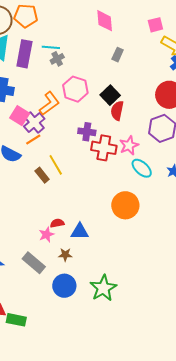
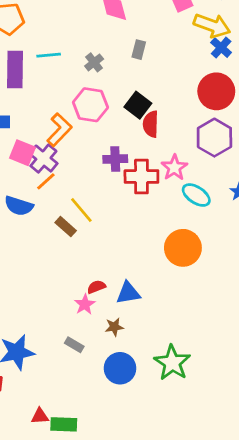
gray cross: (57, 59) -> (94, 62), moved
gray rectangle: (34, 263) -> (74, 345), size x0.6

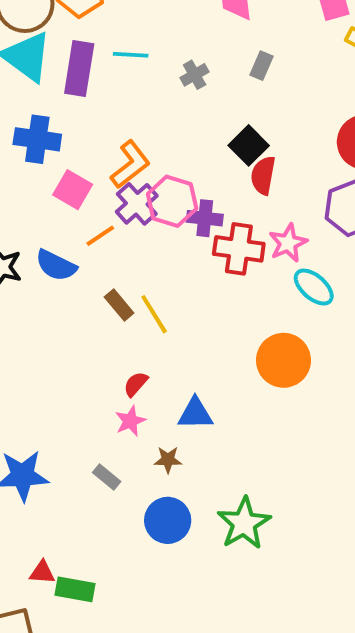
pink hexagon: (90, 105) -> (172, 201), moved
purple cross: (43, 159) -> (137, 204), moved
yellow line: (81, 210) -> (154, 314), moved
red semicircle: (96, 287) -> (136, 384), moved, turned -36

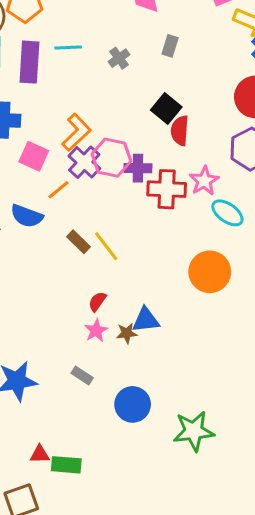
brown star: (168, 460) -> (127, 333), moved
green star: (244, 523) -> (194, 431), moved, turned 30

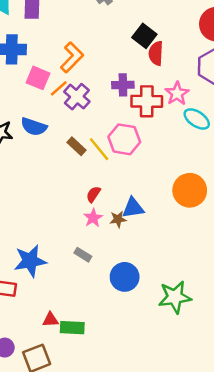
pink hexagon: (111, 158) -> (124, 139), moved
purple cross: (84, 162) -> (77, 97), moved
orange line: (59, 190) -> (59, 88), moved
orange circle: (210, 272) -> (190, 190), moved

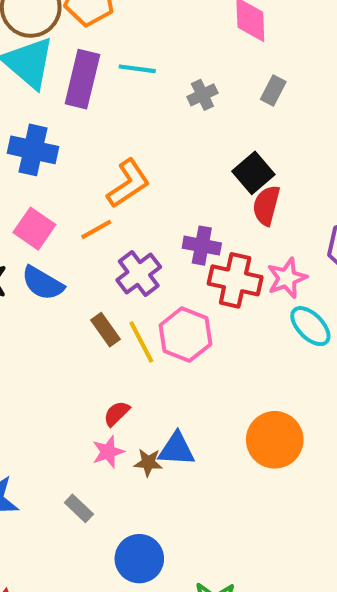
pink square: (38, 78) -> (34, 229), moved
purple cross: (77, 97) -> (139, 274), moved

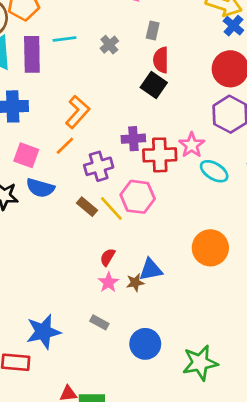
red semicircle: (266, 205) -> (161, 60), moved
purple cross: (139, 274) -> (99, 166), turned 36

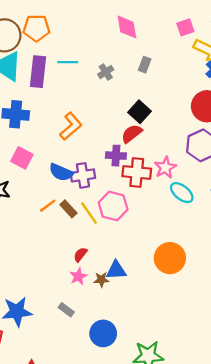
red semicircle: (161, 60) -> (132, 134), moved, turned 45
orange line: (65, 146) -> (48, 206), moved
blue semicircle: (40, 188) -> (61, 172), moved

